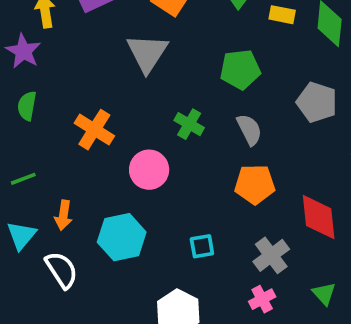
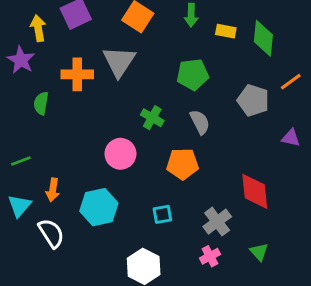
green semicircle: (27, 106) -> (41, 103), moved
orange cross: (94, 130) -> (77, 74), moved, turned -32
orange pentagon: (255, 184) -> (183, 164), moved

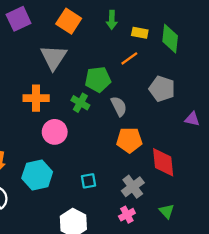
orange cross: (77, 74) -> (36, 98), moved
green pentagon: (193, 74) -> (98, 79), moved
orange line: (291, 82) -> (129, 58), moved
orange pentagon: (183, 164) -> (129, 140), moved

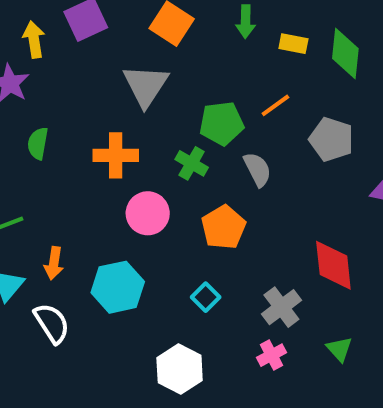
orange line: (129, 58) -> (275, 105), moved
orange pentagon: (129, 140) -> (224, 227), moved, turned -30
cyan square: (88, 181) -> (206, 297), turned -35

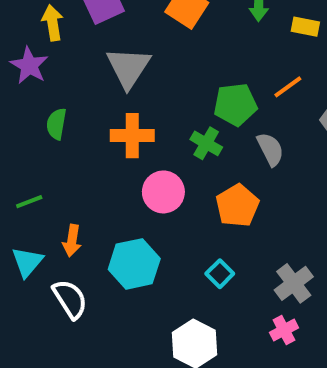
gray triangle: (146, 85) -> (128, 67), moved

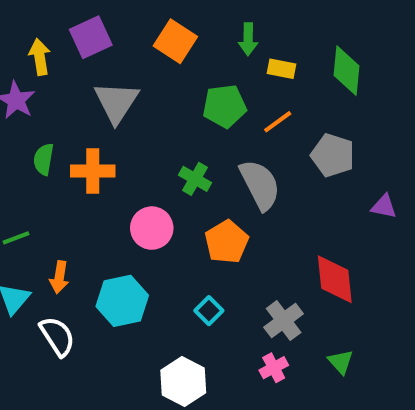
yellow rectangle: (305, 27) -> (282, 69), moved
green pentagon: (235, 104) -> (225, 106), moved
orange cross: (132, 136) -> (93, 171), moved
gray semicircle: (270, 149) -> (260, 185), size x1.5

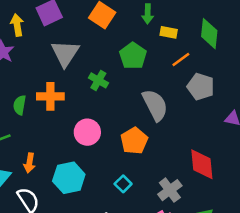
green pentagon: (225, 106) -> (133, 56), turned -30
orange line: (278, 122) -> (181, 59), moved
green semicircle: (44, 159) -> (20, 105), moved
green cross: (195, 179) -> (98, 80), moved

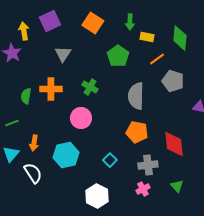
gray triangle: (65, 53) -> (63, 54), size x0.7
green cross: (98, 80) -> (90, 87), moved
gray semicircle: (155, 105) -> (136, 96), turned -152
orange pentagon: (134, 141) -> (137, 132), moved, turned -30
gray cross: (170, 190) -> (148, 165), turned 30

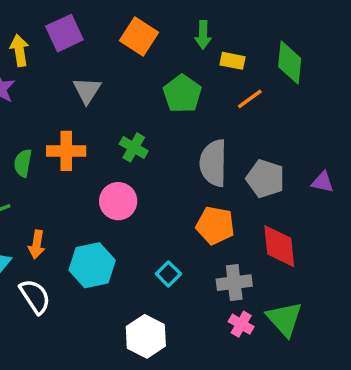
gray pentagon: (173, 81) -> (265, 179), moved
green triangle: (177, 186) -> (284, 319), size x1.6
pink cross: (143, 189) -> (241, 324), moved, turned -32

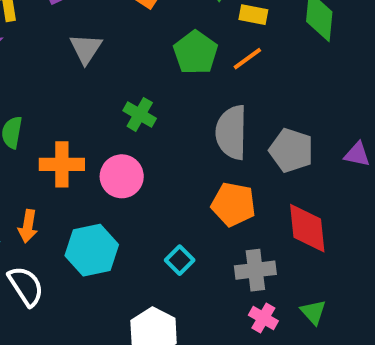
orange line: (250, 99) -> (247, 59), moved
orange cross: (66, 151) -> (62, 164), moved
green triangle: (284, 319) -> (313, 312), size x0.6

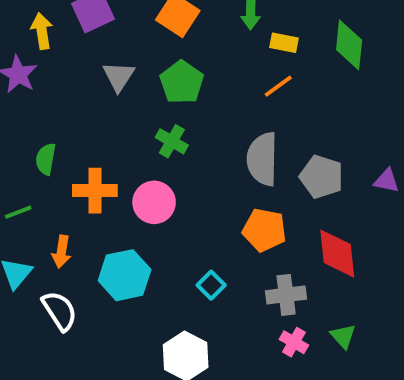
green pentagon: (196, 53) -> (182, 82), moved

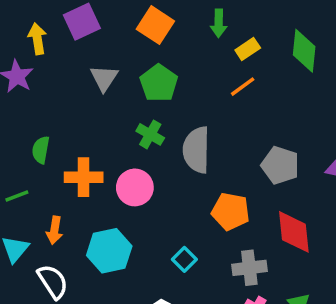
yellow rectangle: (284, 43) -> (248, 49), turned -45
gray semicircle: (262, 159) -> (196, 150), moved

